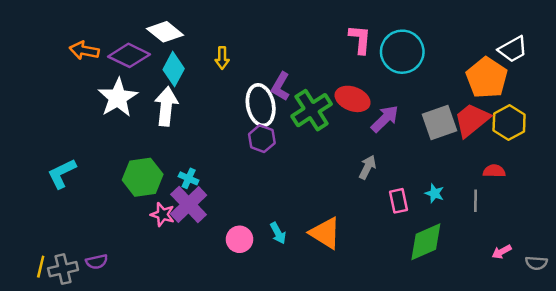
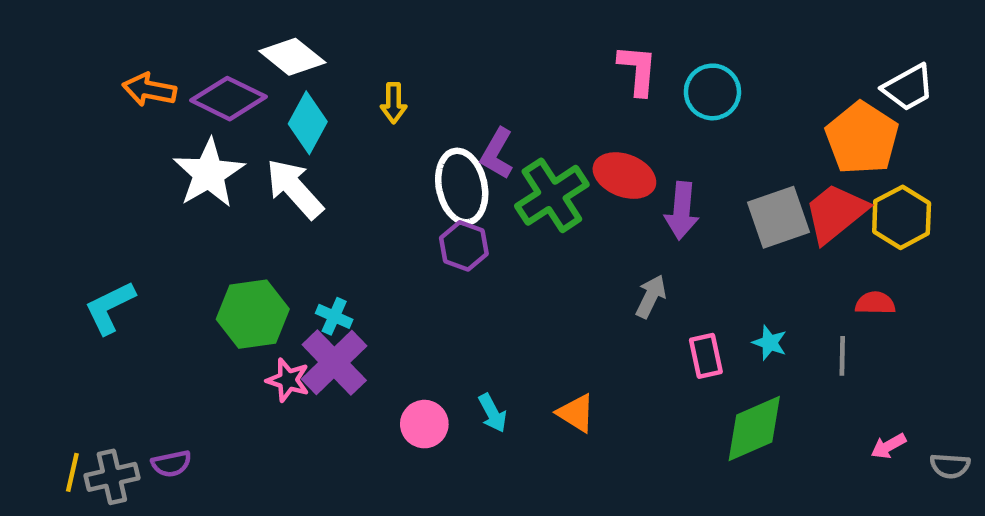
cyan circle: (402, 52) -> (712, 92), size x0.7
white arrow: (166, 106) -> (295, 189), turned -48
purple arrow: (385, 119) -> (682, 211), turned 140
orange triangle: (325, 233) -> (576, 413), size x0.7

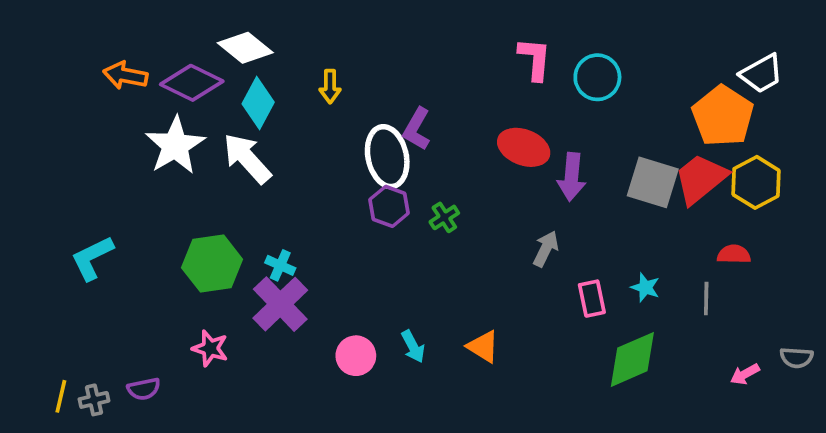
green cross: (552, 195) -> (444, 217), moved, size x0.5
gray square: (778, 217) -> (653, 182), turned 36
pink star: (288, 380) -> (210, 348), moved
gray semicircle: (950, 466) -> (797, 358), moved
gray cross: (112, 477) -> (94, 400), size x0.7

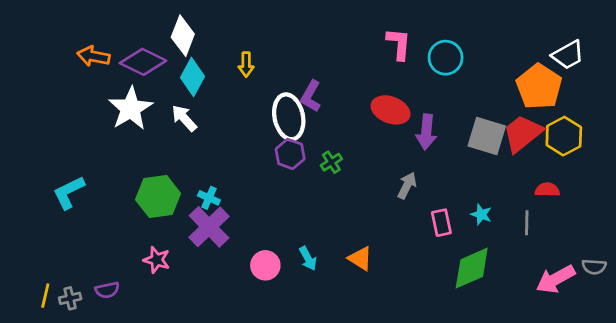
white diamond: (245, 48) -> (183, 36), turned 72
white arrow: (247, 158) -> (184, 118), size x0.7
pink arrow: (745, 374) -> (556, 279), size x1.8

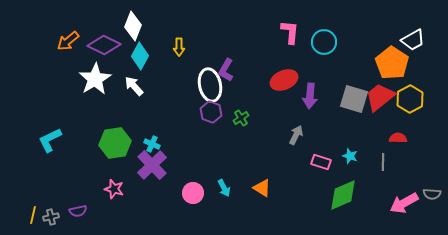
orange arrow: (93, 56) -> (68, 41), turned -50
red ellipse: (391, 110) -> (284, 80), turned -44
pink rectangle: (441, 223) -> (321, 162), turned -60

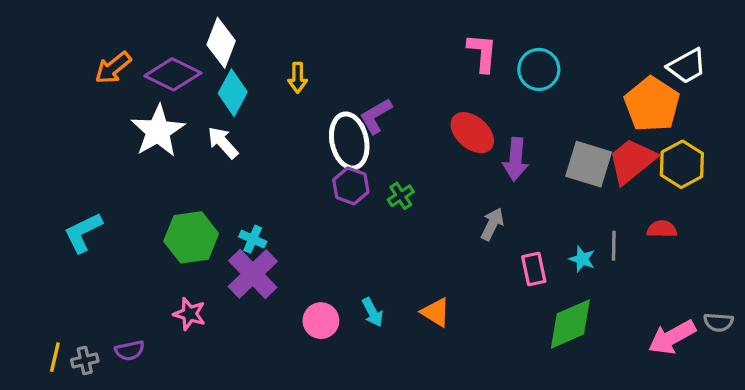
purple L-shape: (226, 70) -> (376, 116), turned 30
red ellipse: (284, 80) -> (472, 133), turned 64
pink rectangle: (321, 162) -> (534, 269), turned 60
gray line: (383, 162) -> (614, 246), moved

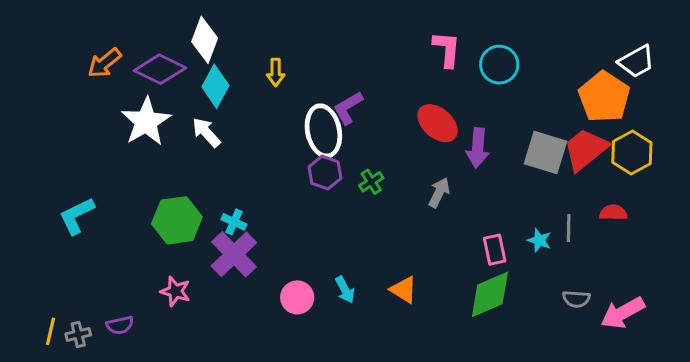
gray arrow: (492, 224) -> (439, 193), moved
gray semicircle: (718, 322) -> (576, 299), moved
green diamond: (570, 324) -> (490, 294), moved

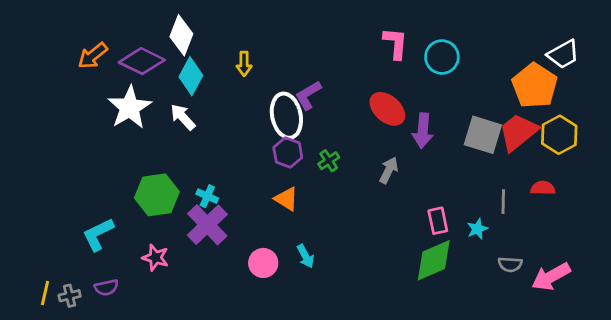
cyan L-shape: (77, 216) -> (98, 234), moved
cyan star: (539, 240) -> (477, 229), moved, turned 30
orange triangle: (404, 290) -> (286, 199), moved

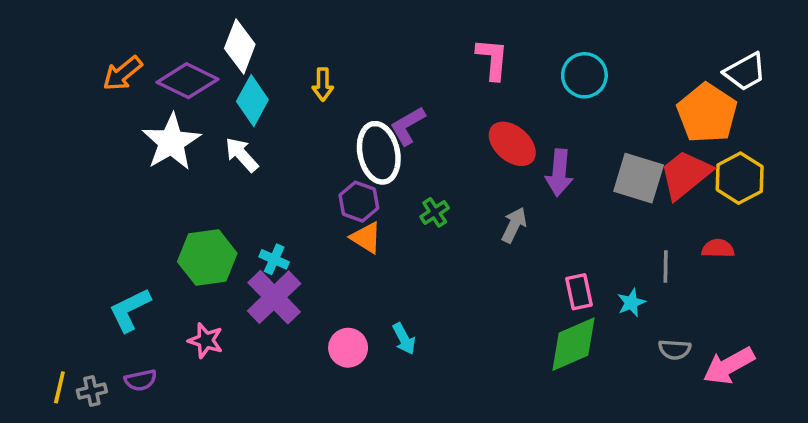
pink L-shape: (396, 43) -> (492, 59), moved
purple hexagon: (288, 152) -> (359, 202), moved
orange triangle: (286, 199) -> (366, 238), moved

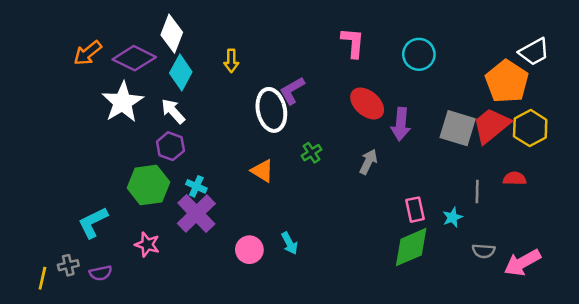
purple hexagon: (359, 202) -> (170, 146), moved
gray cross: (92, 391) -> (68, 265), moved

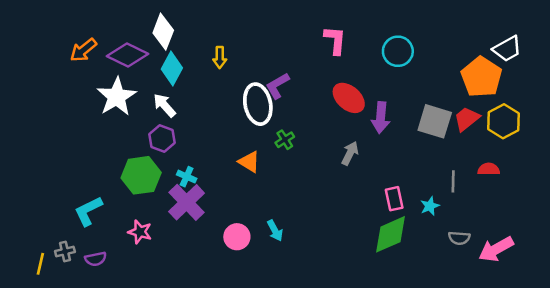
red trapezoid: (491, 125) -> (467, 119), size x0.7
green cross: (311, 153) -> (285, 140), moved

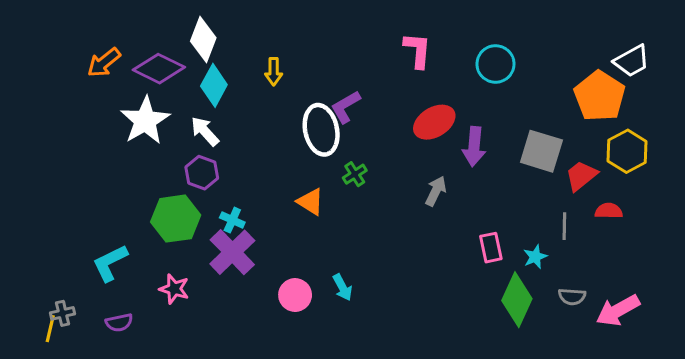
red ellipse: (349, 98) -> (434, 122), turned -72
red trapezoid: (467, 119) -> (581, 176), moved
green diamond: (390, 234) -> (517, 300), moved, turned -42
gray cross: (65, 251) -> (63, 313), moved

